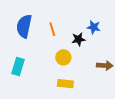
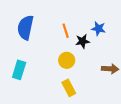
orange line: (52, 29) -> (66, 31), moved
yellow rectangle: (65, 84) -> (69, 88), turned 56

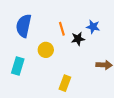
yellow circle: (67, 60) -> (46, 50), moved
yellow rectangle: (69, 88) -> (65, 83), turned 49

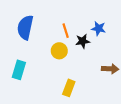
yellow circle: (46, 50) -> (59, 51), moved

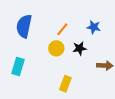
orange line: (66, 31) -> (62, 29), turned 56
black star: (83, 41) -> (80, 48), moved

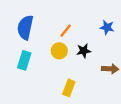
blue star: (94, 27) -> (107, 27), moved
cyan rectangle: (18, 67) -> (24, 60), moved

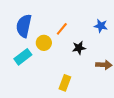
yellow circle: (59, 51) -> (44, 43), moved
cyan rectangle: (24, 60) -> (23, 57), turned 36

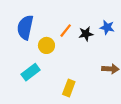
black star: (79, 48) -> (86, 34), moved
cyan rectangle: (23, 57) -> (31, 72), moved

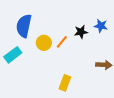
orange line: (66, 31) -> (62, 42), moved
cyan rectangle: (31, 72) -> (13, 55), moved

